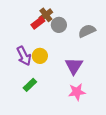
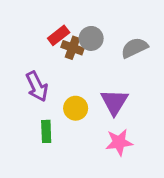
brown cross: (46, 15) -> (73, 48), moved, turned -32
yellow circle: (40, 56) -> (76, 108), moved
green rectangle: (30, 85) -> (46, 131), turned -48

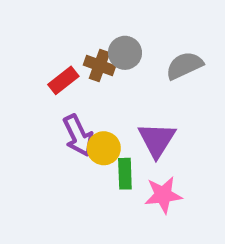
red rectangle: (59, 35) -> (63, 80), moved
purple arrow: (37, 86) -> (78, 136), moved
green rectangle: (46, 131) -> (125, 174), moved

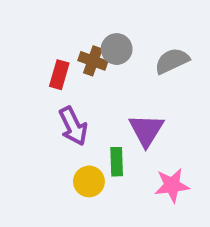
red rectangle: (63, 80) -> (59, 75), turned -36
yellow circle: (104, 148) -> (89, 181), moved
pink star: (163, 195) -> (172, 185), moved

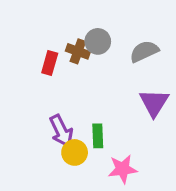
purple arrow: (73, 126) -> (61, 131), moved
purple triangle: (146, 130) -> (154, 103), moved
pink star: (172, 185) -> (123, 169), moved

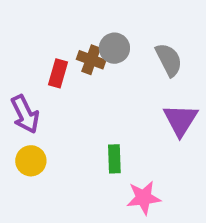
gray semicircle: (144, 51) -> (169, 60), turned 88
purple arrow: (61, 131) -> (25, 114), moved
yellow circle: (75, 152) -> (31, 161), moved

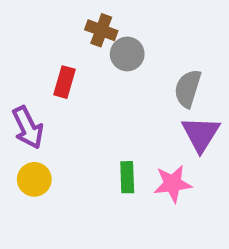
brown cross: (91, 60) -> (101, 30), moved
gray semicircle: (169, 60) -> (188, 89), moved, turned -136
pink star: (144, 198) -> (173, 184), moved

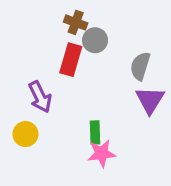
red rectangle: (65, 82) -> (71, 60), moved, size x1.4
purple arrow: (28, 127) -> (40, 97), moved
pink star: (173, 184) -> (101, 153), moved

